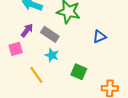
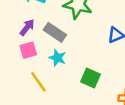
pink square: (16, 49) -> (28, 50), moved

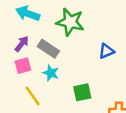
green square: (90, 78) -> (82, 92), turned -36

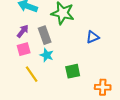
gray rectangle: (48, 49) -> (45, 35), turned 36

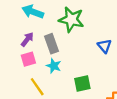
blue triangle: (93, 37) -> (104, 46), turned -48

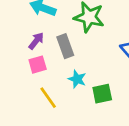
cyan star: (54, 66) -> (77, 79), moved

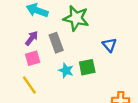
green square: (102, 94) -> (87, 67), moved
yellow line: (48, 98) -> (29, 85), moved

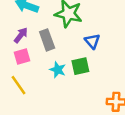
blue triangle: (109, 45) -> (92, 41), moved

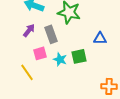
blue triangle: (92, 41) -> (100, 38), moved, turned -48
pink square: (22, 57) -> (40, 53), moved

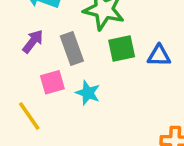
green square: (79, 56) -> (122, 48), moved

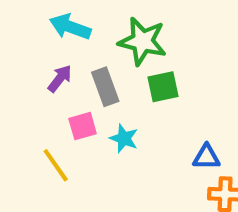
blue triangle: (159, 56) -> (206, 157), moved

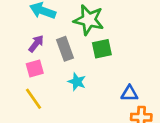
pink square: (83, 126) -> (35, 69), moved

